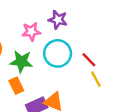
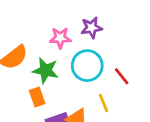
purple star: (58, 20) -> (91, 28), turned -30
yellow line: (96, 79) -> (104, 103), moved

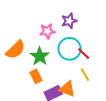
green star: (46, 70) -> (40, 56), turned 30
red line: (122, 76) -> (84, 54), moved

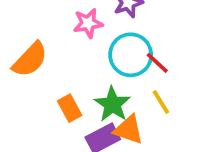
green star: (40, 56) -> (112, 104), moved

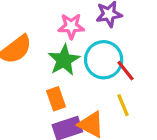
green star: (112, 104) -> (64, 60), moved
orange rectangle: (70, 108) -> (56, 99), moved

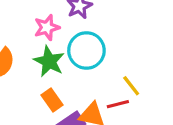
red line: (125, 71) -> (118, 104), moved, turned -50
yellow line: (123, 105) -> (131, 86), moved

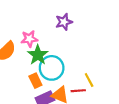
pink star: (47, 27) -> (29, 39), moved
cyan circle: (86, 50) -> (52, 68), moved

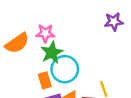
purple star: (64, 22) -> (114, 22), moved

